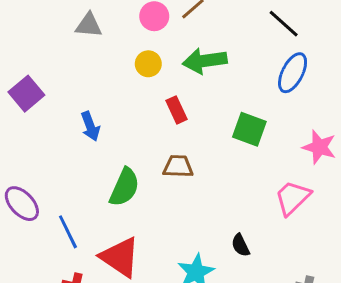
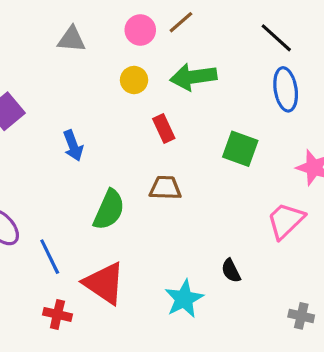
blue ellipse: (293, 73) -> (286, 89), turned -36

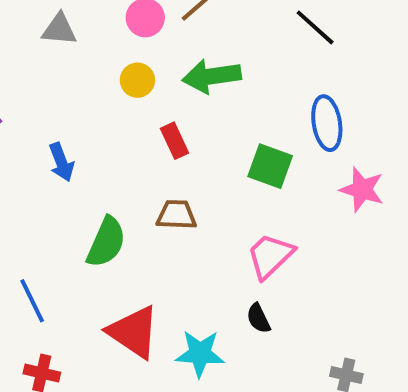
blue ellipse: (286, 89) -> (327, 123), moved
pink trapezoid: (286, 221) -> (270, 256), moved
red triangle: (104, 283) -> (134, 332), moved
cyan star: (184, 299) -> (200, 353), turned 30

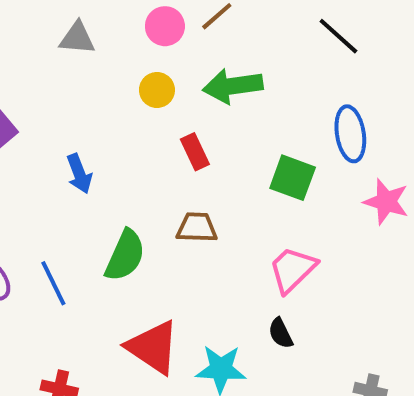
blue line: (32, 301) -> (53, 283), moved

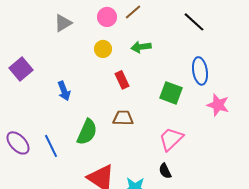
gray triangle: (77, 38) -> (63, 23), turned -36
green arrow: (233, 86) -> (141, 47), size x0.7

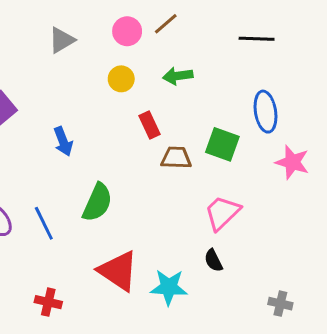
black line: (194, 22) -> (257, 39), turned -40
brown trapezoid: (123, 118) -> (176, 158), moved

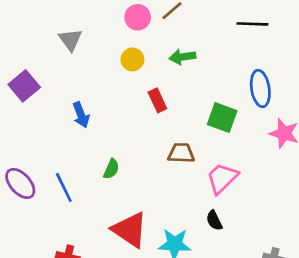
gray triangle: (62, 40) -> (70, 40), moved, turned -35
brown trapezoid: (176, 158) -> (181, 153), moved
green semicircle: (97, 202) -> (111, 169), size x0.6

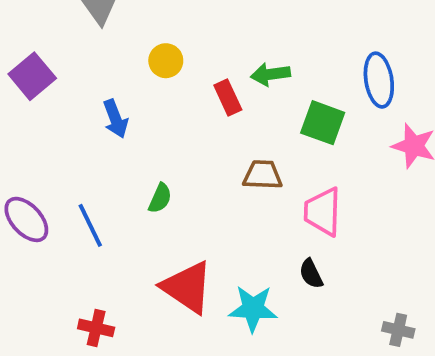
green arrow: (183, 57) -> (270, 74), moved
yellow circle: (132, 59) -> (166, 61), moved
pink trapezoid: (222, 178) -> (323, 212), turned -44

